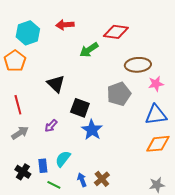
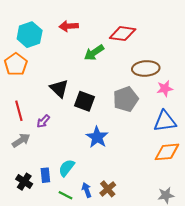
black square: (80, 108) -> (84, 101), moved
purple arrow: (51, 126) -> (43, 121), moved
green line: (54, 185) -> (65, 195), moved

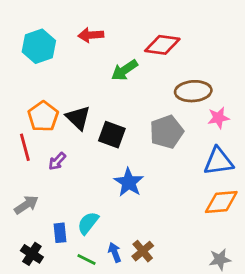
orange pentagon: (16, 64) -> (43, 116), moved
gray arrow: (21, 140) -> (26, 205), moved
black cross: (24, 182) -> (32, 254), moved

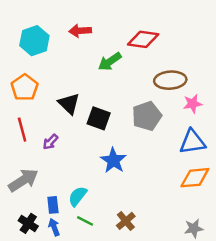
orange pentagon: (43, 116) -> (25, 88), moved
gray arrow: (26, 205) -> (23, 180), size x1.4
blue arrow: (115, 252) -> (54, 227), moved
green line: (87, 259) -> (85, 221), moved

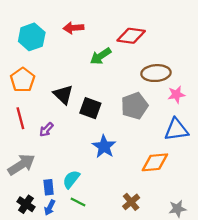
orange diamond: (195, 178) -> (155, 162), moved
brown cross: (126, 221) -> (131, 202), moved
blue arrow: (54, 227) -> (50, 208), turned -133

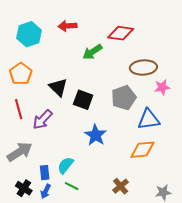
purple arrow: (46, 130) -> (43, 120), size x1.5
blue triangle: (176, 130) -> (149, 120), moved

